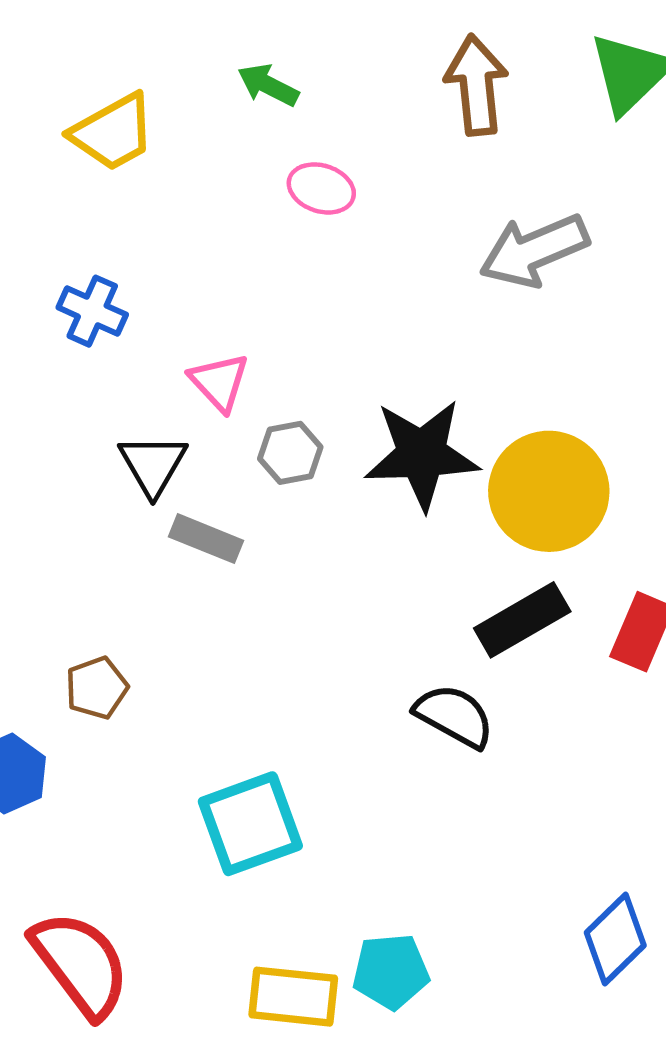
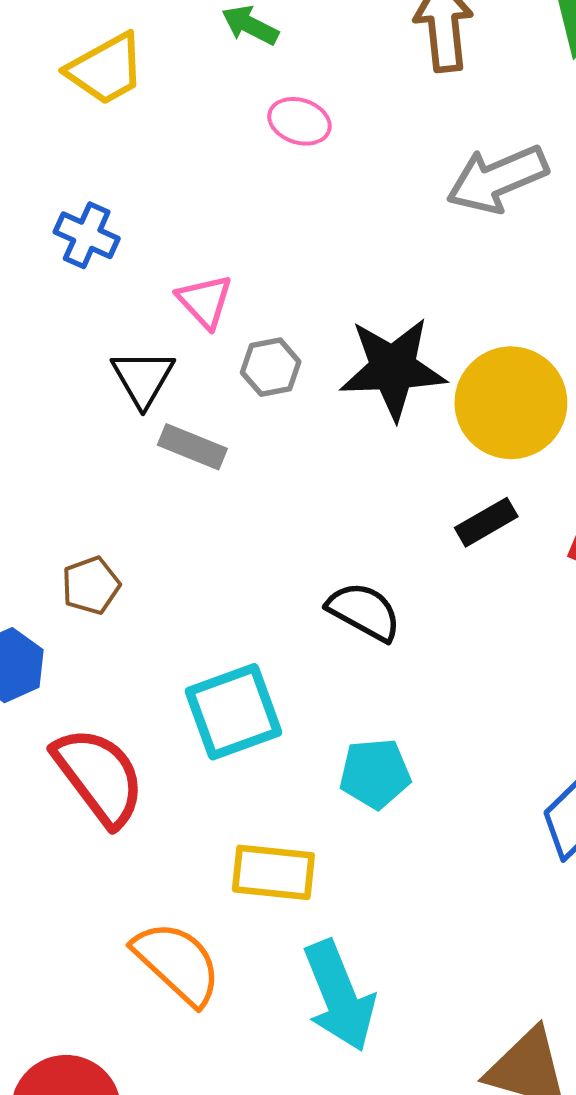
black rectangle: (522, 620) -> (486, 522), size x0.7
black semicircle: (454, 716) -> (364, 611), moved
red semicircle: (80, 964) -> (99, 776), moved
cyan pentagon: (391, 971) -> (375, 773), moved

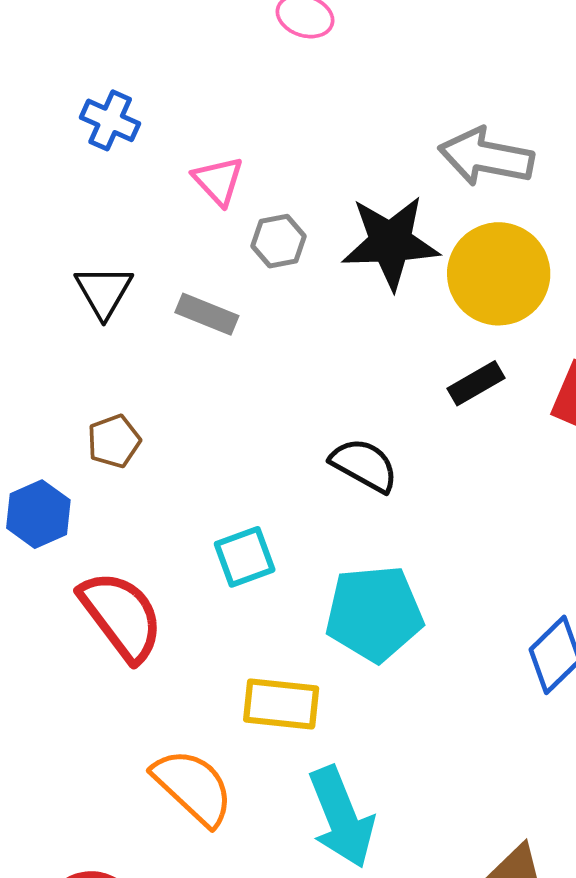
gray arrow: (497, 179) -> (486, 157), moved, turned 34
black triangle: (143, 378) -> (104, 291), moved
cyan square: (234, 712) -> (245, 557), size x0.7
cyan pentagon: (375, 773) -> (374, 613), size x1.5

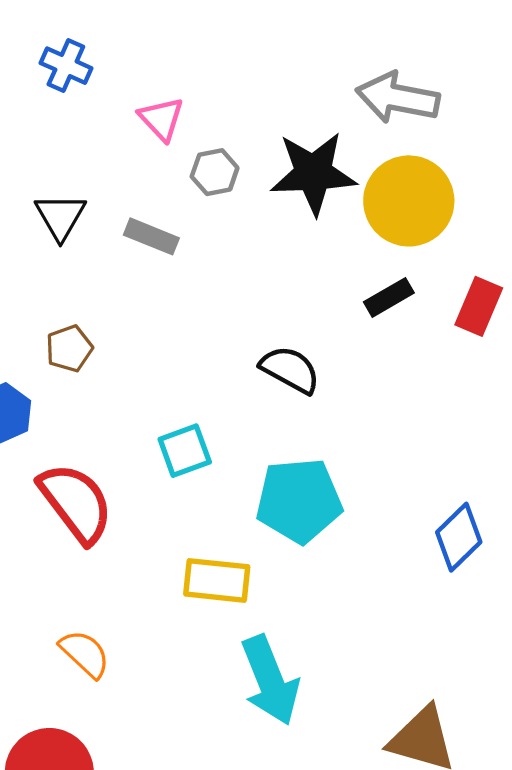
orange semicircle: (193, 787) -> (85, 654), moved, size x0.7

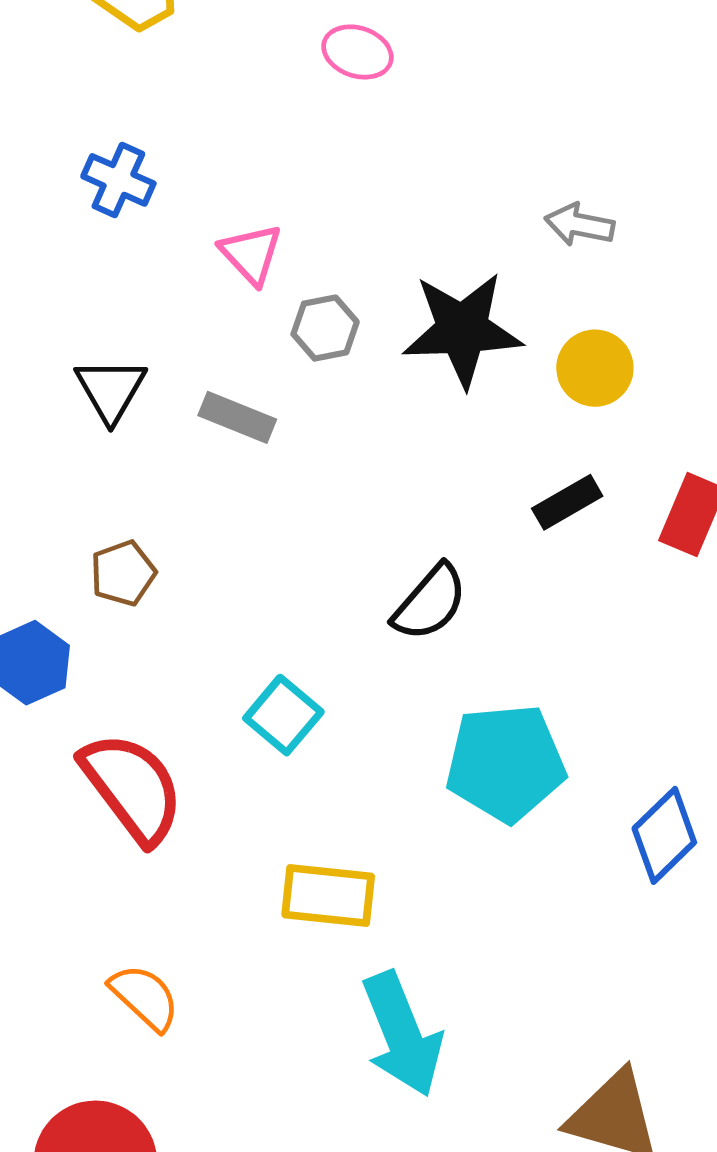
gray arrow: (398, 98) -> (580, 225), size x0.6
yellow circle: (409, 201) -> (595, 368), size x0.6
black semicircle: (290, 370) -> (430, 603), turned 102
cyan square: (185, 451) -> (283, 715), turned -30
cyan pentagon: (299, 501) -> (506, 763), moved

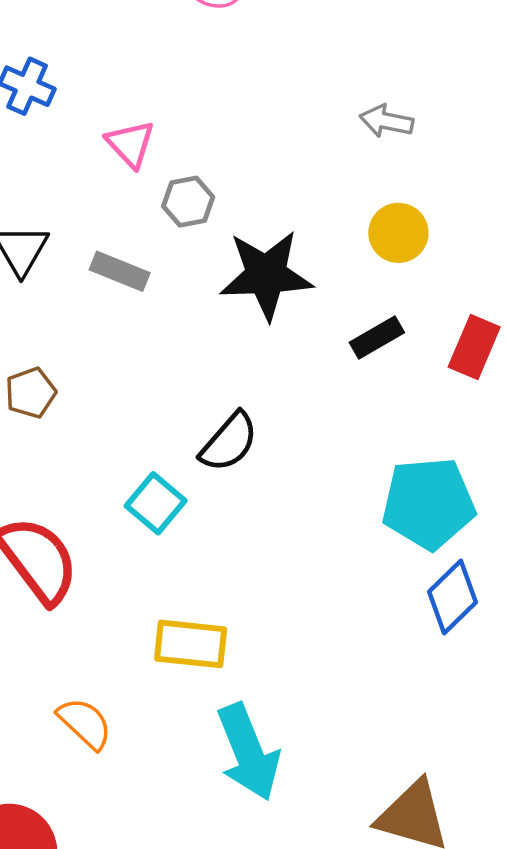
black star: (462, 330) -> (266, 275), moved
black semicircle: (430, 603) -> (229, 442), moved
cyan pentagon: (506, 763) -> (428, 503), moved
orange semicircle: (145, 997) -> (85, 723), moved

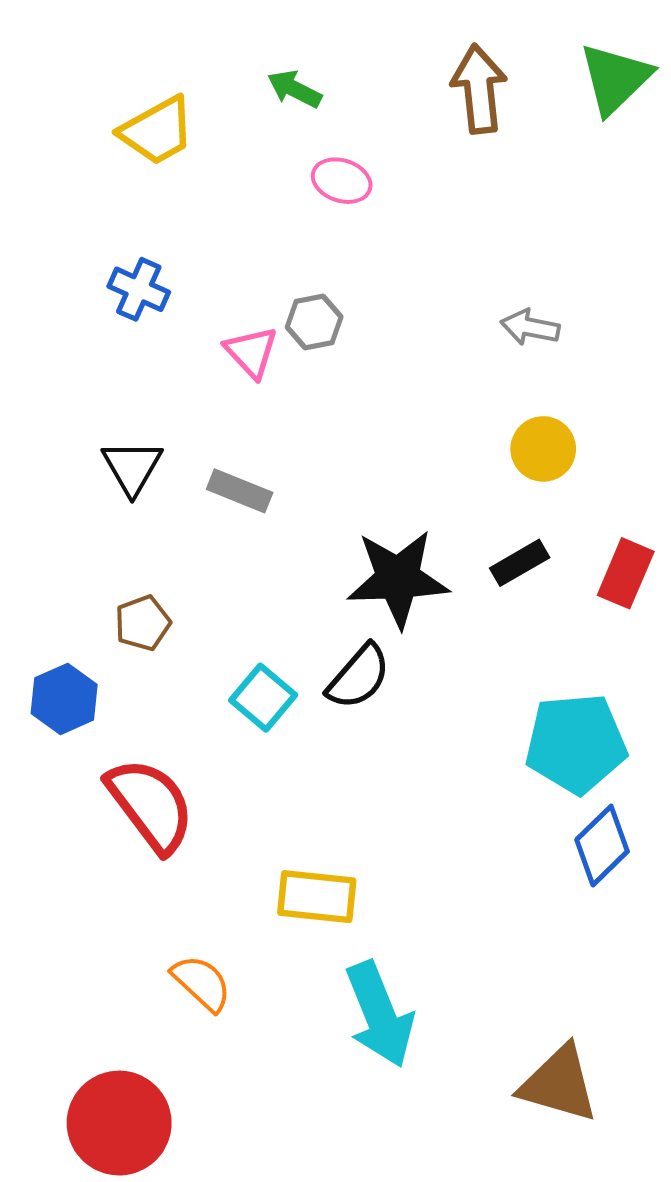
gray hexagon: (188, 202) -> (314, 322), moved
black star: (266, 275) -> (398, 579), moved
cyan square: (156, 503) -> (263, 698), moved

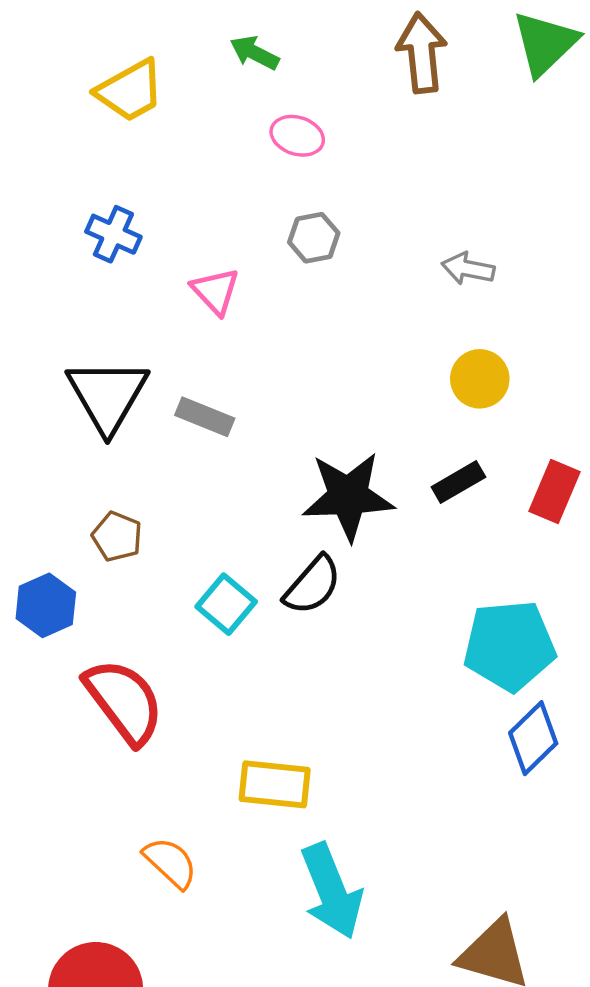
gray hexagon: (314, 322) -> (314, 238), moved
black triangle: (132, 467) -> (107, 395), size x1.5
brown pentagon: (143, 623) -> (117, 537), turned -30

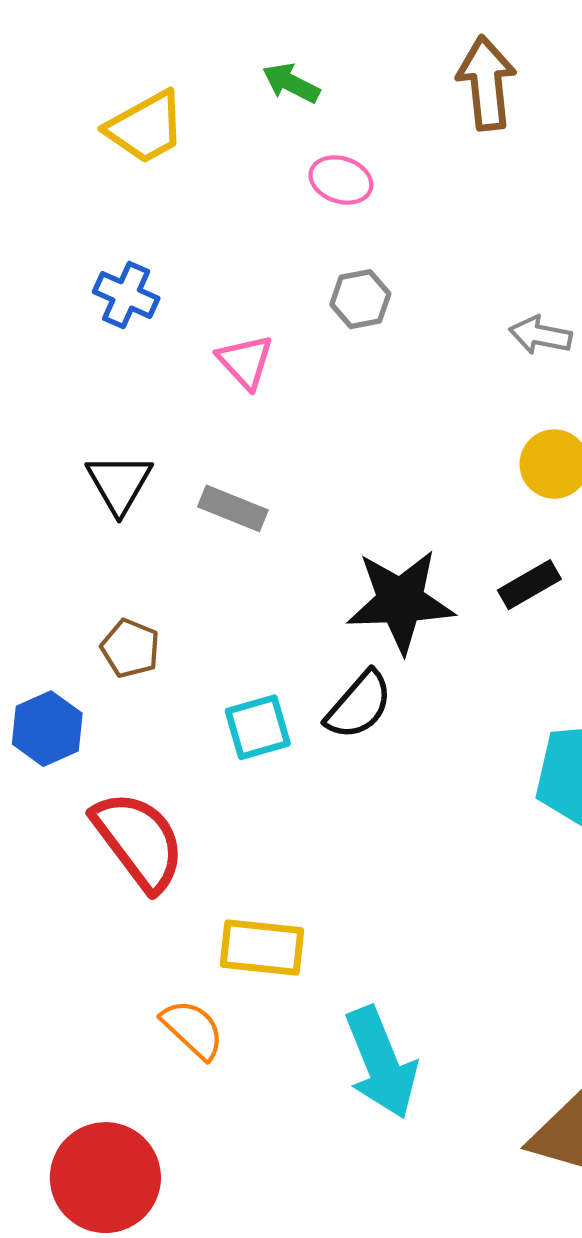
black triangle: (107, 395) -> (119, 483), size x0.7
cyan square: (226, 604) -> (258, 727), turned 34
yellow rectangle: (275, 784) -> (262, 948), moved

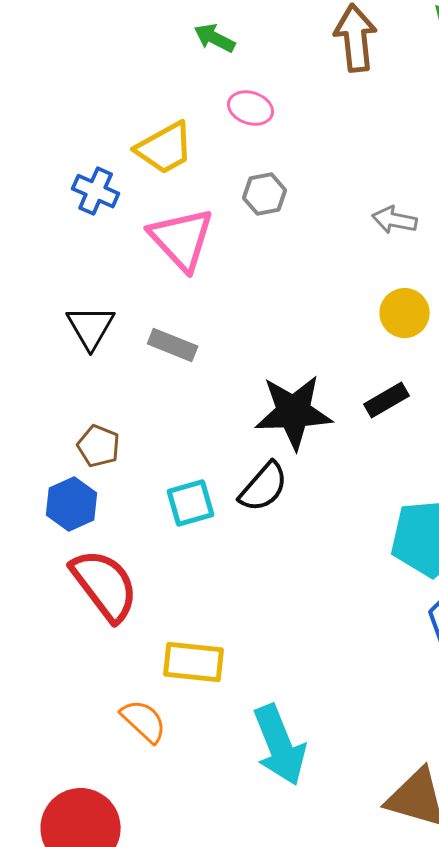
yellow trapezoid: (146, 127) -> (165, 148), moved
pink triangle: (245, 361) -> (182, 239), size x1.6
blue hexagon: (47, 729) -> (72, 504), moved

